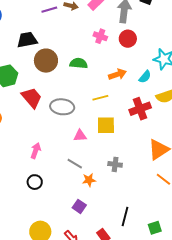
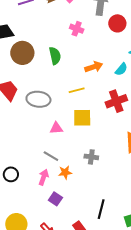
red circle: (128, 39) -> (117, 23), moved
green semicircle: (79, 63) -> (55, 56), turned 72
pink arrow: (36, 151) -> (44, 177), moved

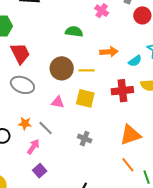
brown circle: (22, 53) -> (62, 68), moved
green semicircle: (55, 56) -> (74, 32), turned -84
gray ellipse: (38, 99) -> (22, 85), moved
orange star: (65, 172) -> (25, 123), moved

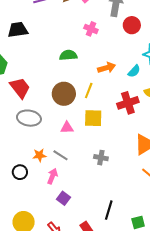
yellow line: (87, 70) -> (89, 90), turned -56

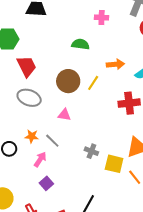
pink cross: (91, 29) -> (102, 17), moved, turned -32
yellow square: (93, 118) -> (114, 164), moved

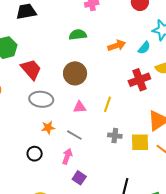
yellow line: (93, 83) -> (108, 104), moved
orange star: (32, 136) -> (48, 128), moved

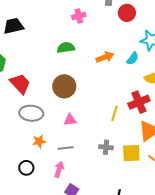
red cross: (139, 80) -> (139, 102), moved
yellow line: (108, 104) -> (114, 113), moved
gray line: (74, 135) -> (66, 148), turned -35

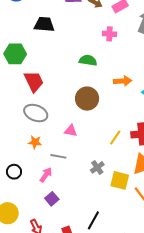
brown circle: (64, 86) -> (87, 99), moved
gray cross: (106, 147) -> (97, 167), turned 32
black circle: (26, 168) -> (14, 172), moved

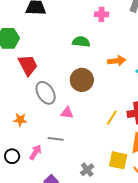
gray ellipse: (36, 113) -> (46, 93), moved, turned 40
orange star: (35, 142) -> (20, 120), moved
gray cross: (97, 167) -> (87, 170), moved
pink arrow: (46, 175) -> (35, 152), moved

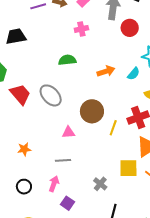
brown circle: (82, 80) -> (92, 111), moved
gray ellipse: (46, 93) -> (51, 95), moved
pink arrow: (35, 152) -> (54, 184), moved

